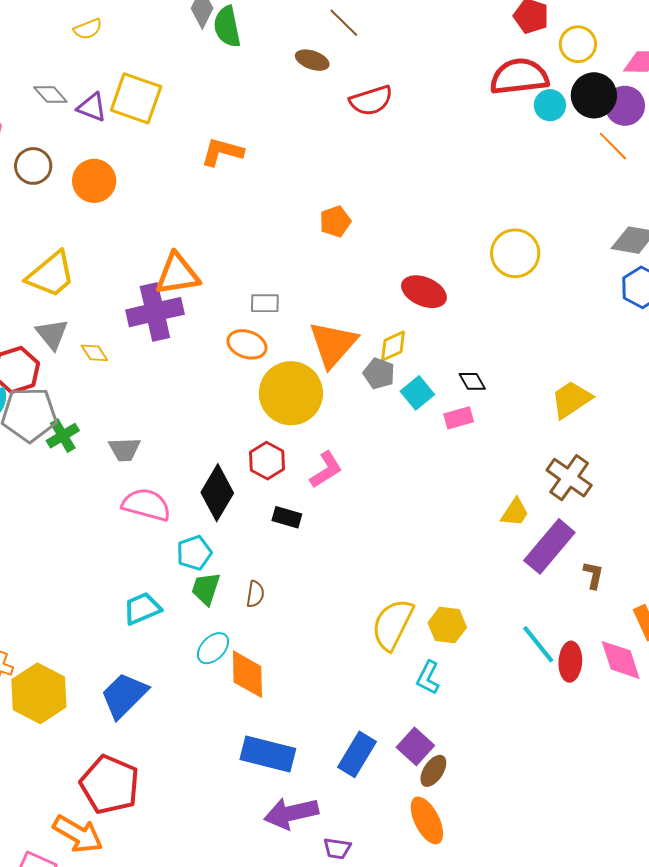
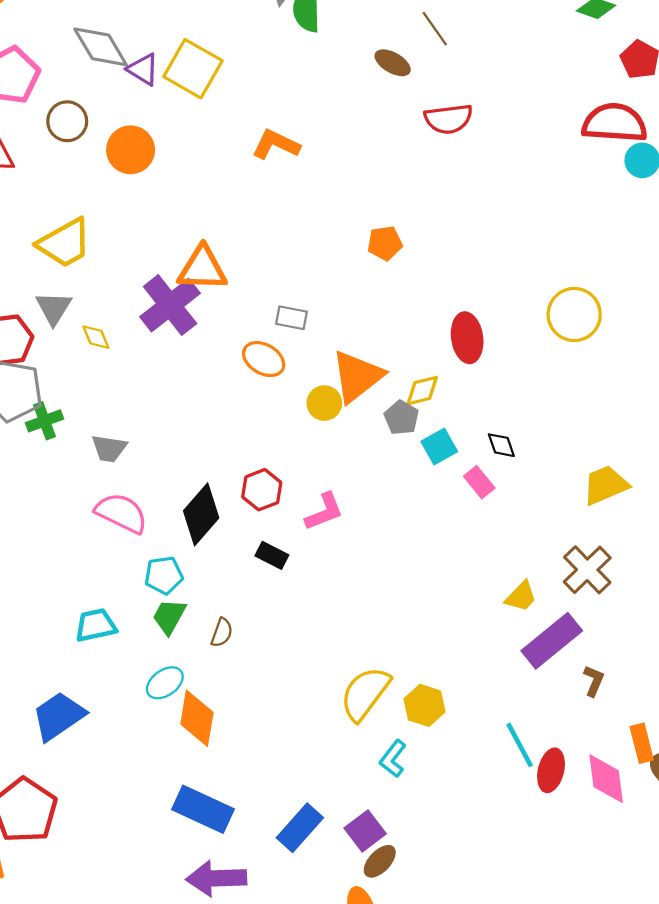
gray diamond: (50, 95) -> (101, 47), size x1.6
red ellipse: (424, 292) -> (467, 338), turned 48
purple cross: (155, 312) -> (170, 305), turned -36
yellow circle: (291, 393) -> (324, 403), moved, size x0.5
pink rectangle: (459, 418) -> (479, 482), turned 56

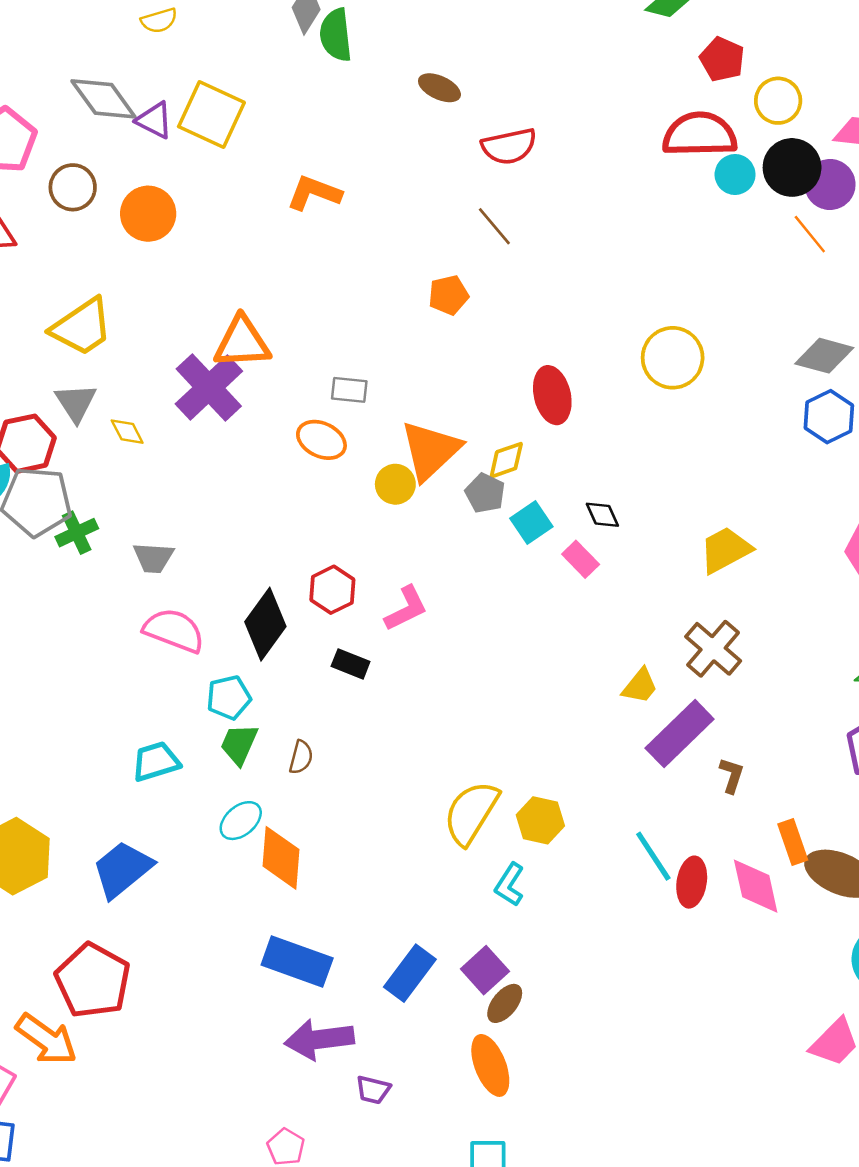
brown line: (435, 29) -> (494, 226), moved

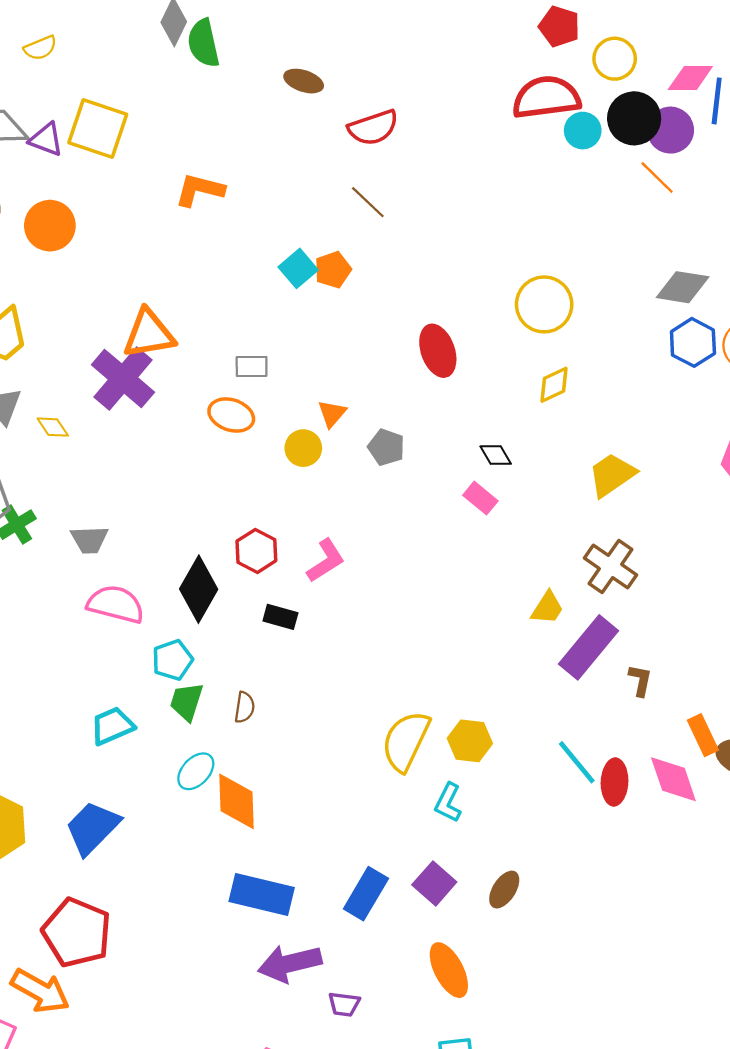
orange triangle: (430, 450) -> (332, 414), size x0.5
yellow diamond: (506, 460) -> (554, 385), moved
cyan square: (531, 523) -> (298, 268), moved
brown ellipse: (505, 1003) -> (504, 890), moved

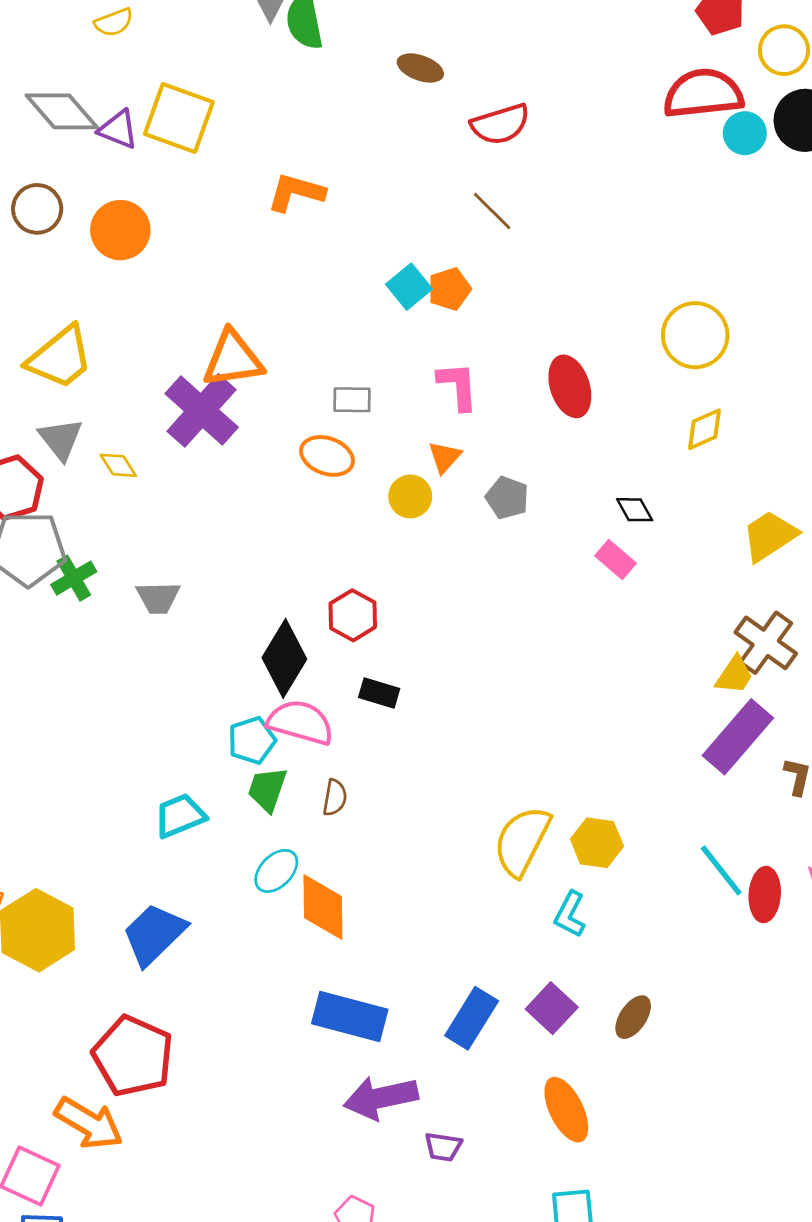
pink L-shape: (326, 561) -> (458, 386), moved, turned -63
pink semicircle: (116, 604) -> (300, 722), moved
yellow trapezoid: (547, 608) -> (734, 675), moved

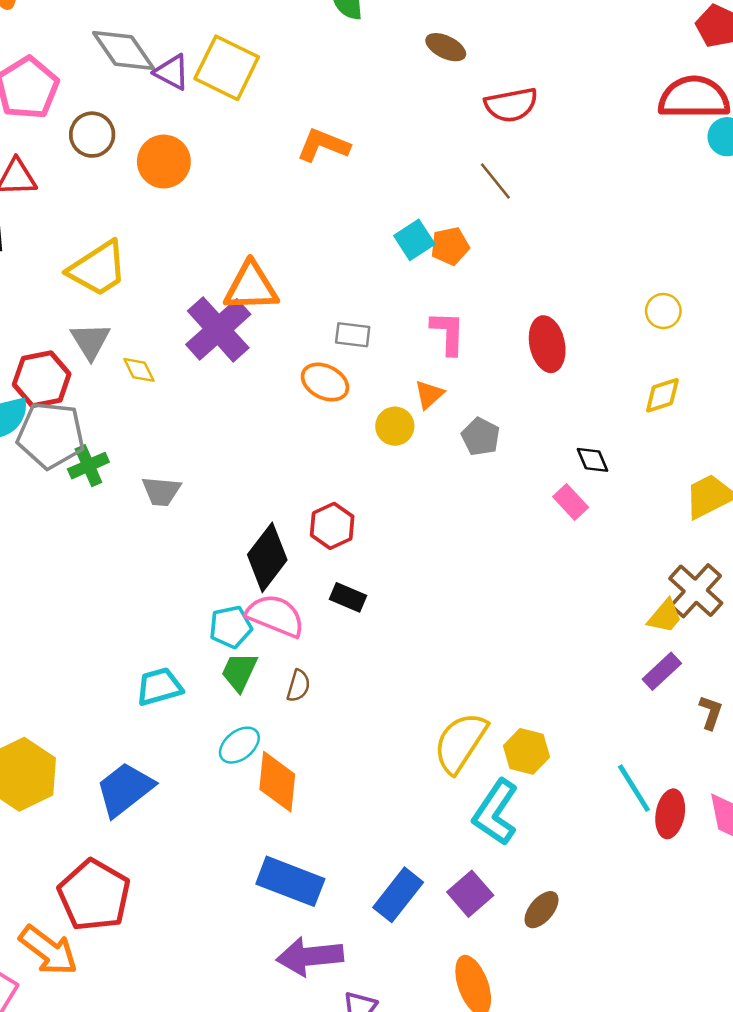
yellow circle: (695, 335) -> (663, 311), size x0.6
purple rectangle: (738, 737) -> (662, 671), size x0.6
cyan L-shape: (570, 914) -> (496, 812), size x1.6

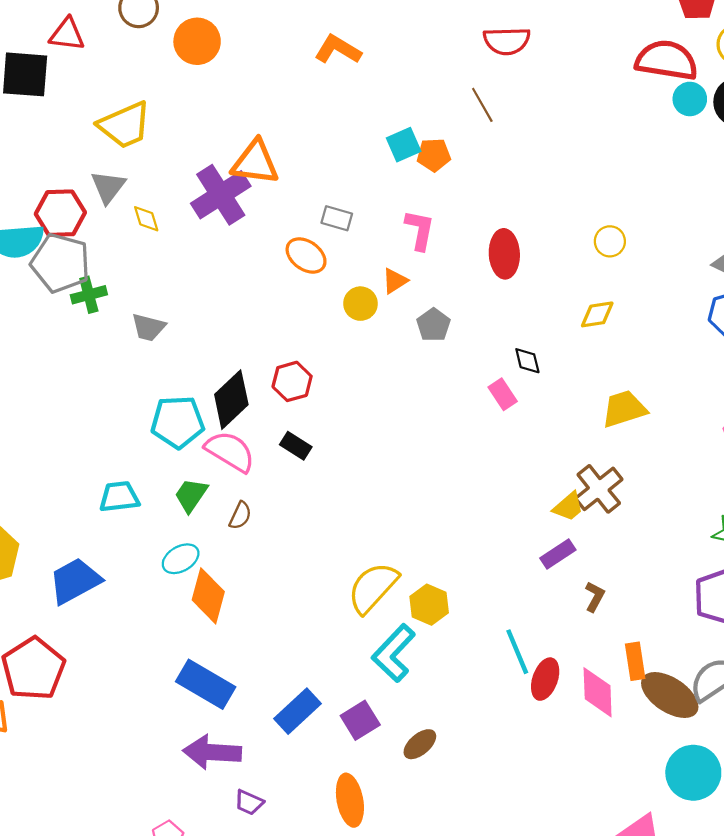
cyan pentagon: (231, 627) -> (178, 422), moved, size x1.4

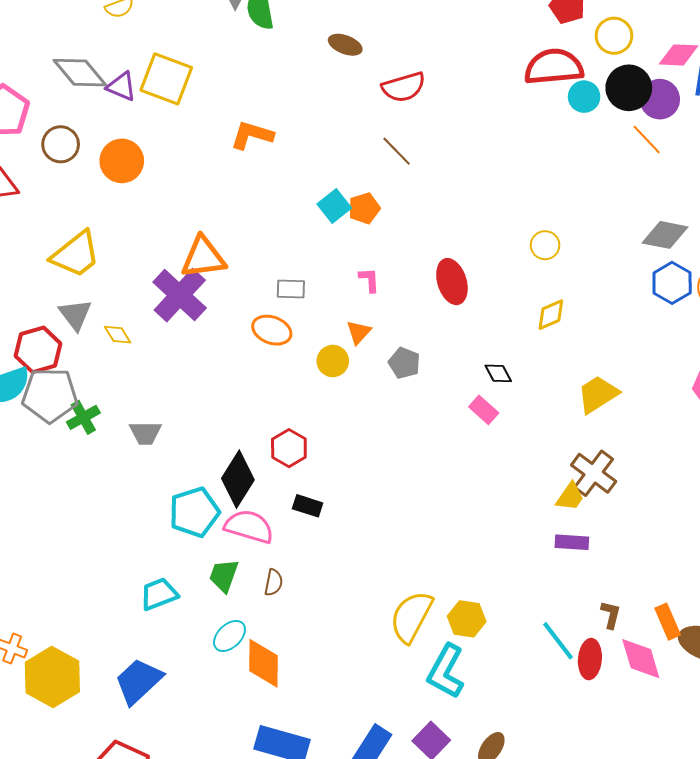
pink L-shape: (420, 230) -> (369, 280), size x0.7
purple rectangle: (558, 554) -> (572, 542), turned 52
brown L-shape: (595, 597) -> (611, 615), moved

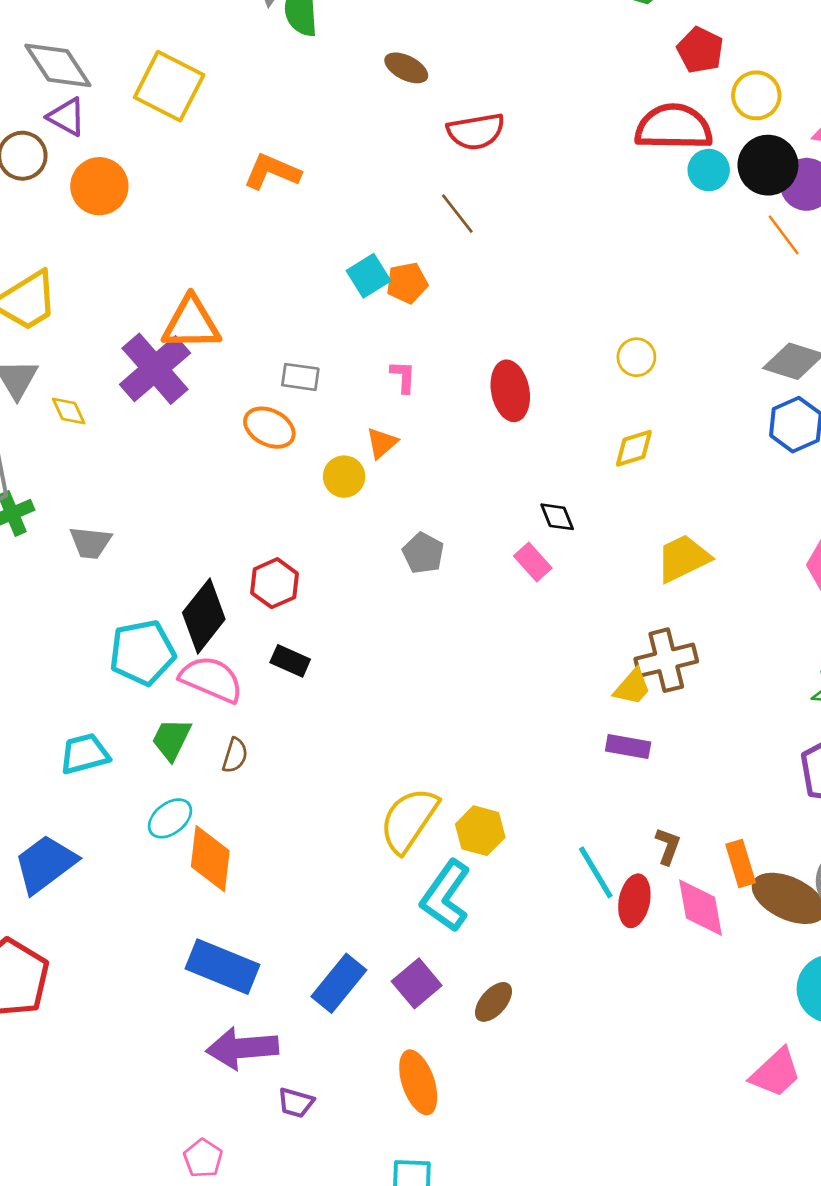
purple triangle: (121, 87) -> (67, 117), moved
gray pentagon: (404, 363) -> (423, 553), moved
brown cross: (594, 473) -> (666, 660), turned 33

